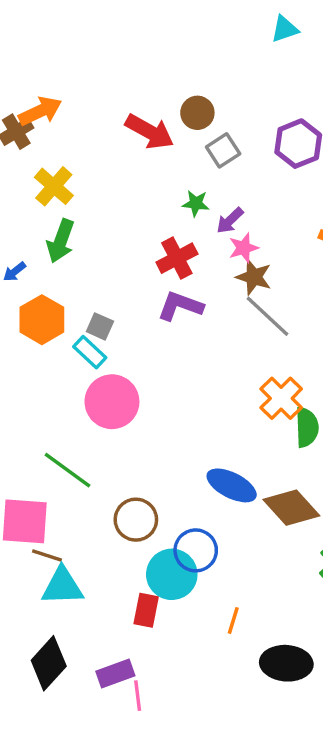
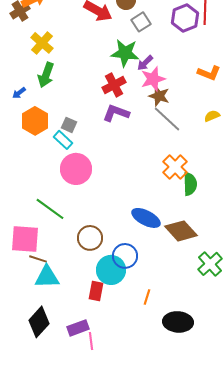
green star: (196, 203) -> (125, 53), size x1.8
pink star: (244, 248) -> (153, 79), size x1.4

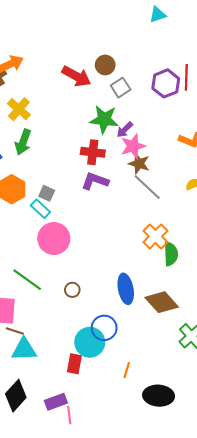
red cross: (114, 85) -> (93, 152), turned 35
blue ellipse: (146, 218) -> (126, 289), turned 52
brown circle: (90, 238) -> (72, 290), moved, size x0.6

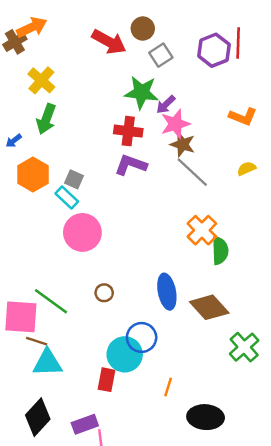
green line: (27, 280) -> (51, 301), moved

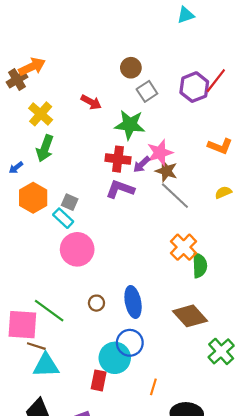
red arrow: (109, 42) -> (91, 102), moved, size x0.7
red line: (238, 43) -> (216, 81), turned 36
purple arrow: (166, 105) -> (142, 164), moved
blue ellipse: (167, 292) -> (133, 302), moved

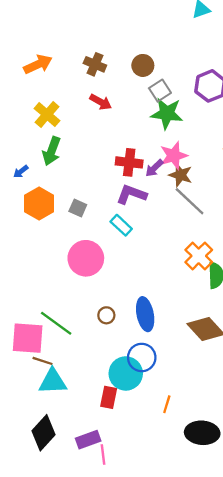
brown cross: (17, 80) -> (95, 64), moved, turned -36
green star: (130, 125) -> (167, 113), moved
cyan rectangle: (63, 218) -> (121, 225), moved

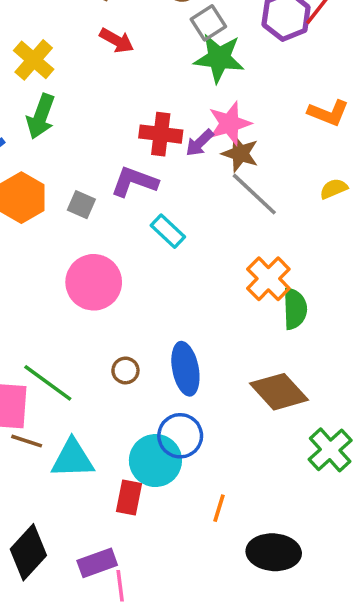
purple L-shape: (131, 194) -> (134, 182), moved
cyan rectangle: (121, 225) -> (168, 231), moved
cyan triangle: (53, 381) -> (73, 459), moved

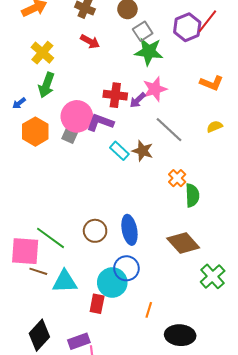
brown star: (240, 153) -> (143, 151), moved
orange cross: (268, 279) -> (177, 178), size x0.7
pink circle: (94, 282) -> (77, 116), moved
brown circle: (125, 370) -> (95, 231), size x1.5

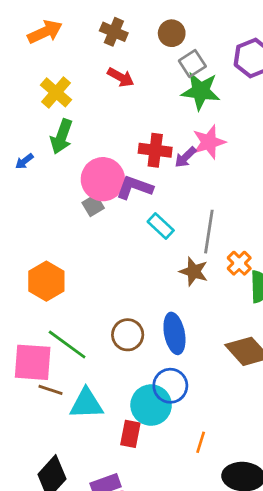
gray line: (169, 130) -> (209, 232), moved, turned 56
orange hexagon: (35, 132) -> (46, 281), moved
gray square: (70, 136) -> (93, 205), turned 35
brown star: (143, 151) -> (194, 271), moved

